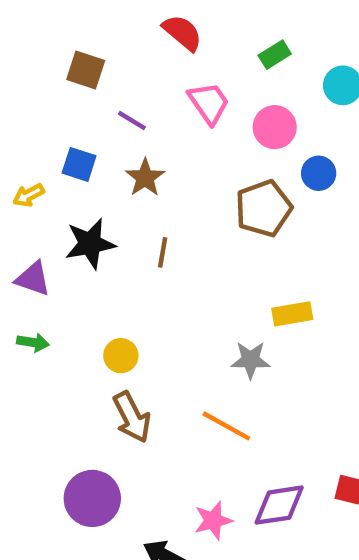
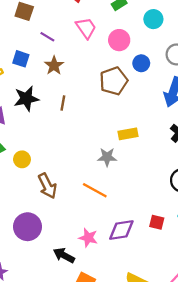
yellow circle: (121, 356) -> (22, 159), moved
pink star: (213, 520) -> (88, 238), turned 30

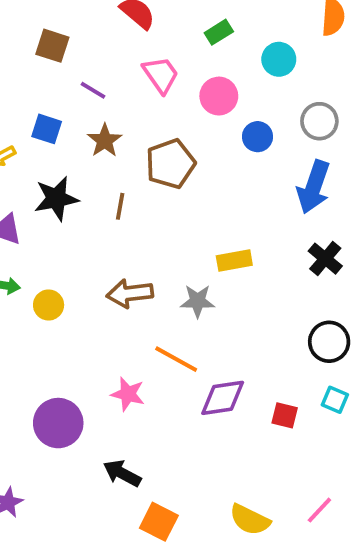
brown pentagon: (114, 81) -> (170, 164), moved
brown arrow: (47, 186) -> (130, 293), moved, turned 110
purple diamond: (121, 230) -> (223, 398), moved
pink star: (88, 238) -> (128, 394), moved

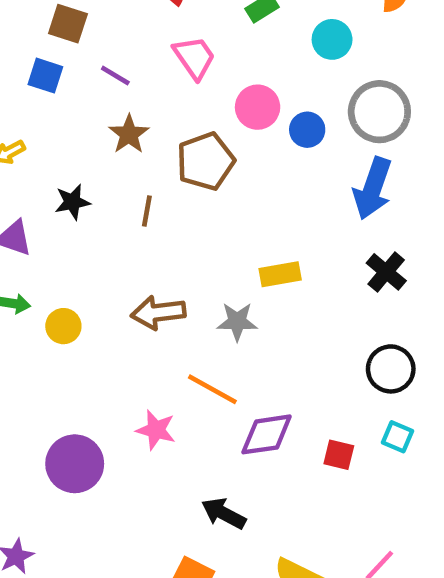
pink circle: (219, 96) -> (258, 107), moved
gray circle: (319, 121) -> (379, 112), size x1.4
blue square: (47, 129) -> (45, 76), moved
black star: (56, 199) -> (72, 202), size x0.7
black arrow: (122, 473) -> (224, 513), moved

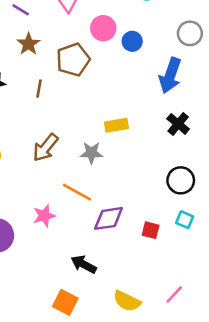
gray circle: (379, 112) -> (190, 33), moved, size x0.7
brown arrow: (158, 313) -> (46, 148), turned -44
pink star: (156, 430) -> (44, 216), turned -30

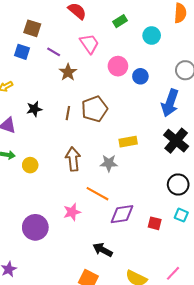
brown star: (29, 44) -> (68, 72), moved
brown pentagon: (73, 60) -> (94, 109), moved
black cross: (178, 124) -> (176, 141), size x1.4
brown arrow: (46, 148) -> (73, 159), turned 135

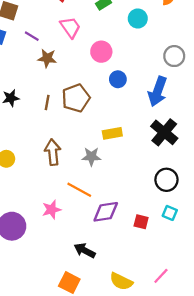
brown star: (68, 72) -> (47, 58), turned -30
blue circle: (140, 76) -> (118, 79), moved

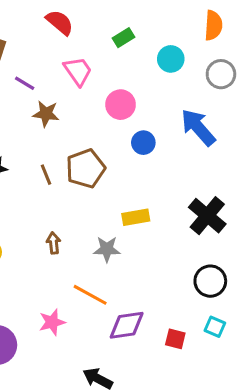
gray circle: (174, 56) -> (221, 74), moved
blue arrow: (158, 91) -> (198, 127), moved, turned 120
brown line: (47, 102) -> (46, 175), turned -32
brown arrow: (53, 152) -> (54, 243), size x0.6

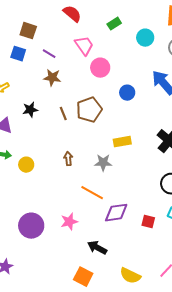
pink circle: (121, 105) -> (100, 68), moved
brown star: (46, 114) -> (52, 78), moved
pink star: (52, 322) -> (69, 222), moved

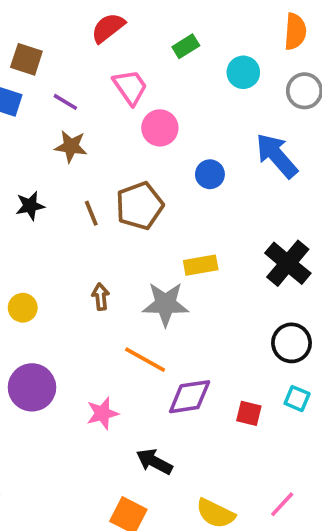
red semicircle: (72, 14) -> (108, 28), turned -78
gray star: (103, 163) -> (165, 304), size x1.4
purple circle: (31, 226) -> (32, 387), moved

